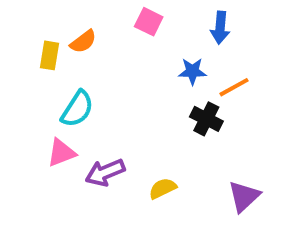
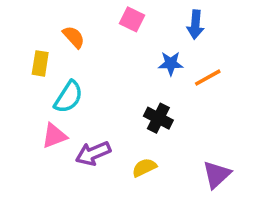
orange semicircle: (83, 42) -> (74, 37), turned -95
yellow rectangle: (49, 55) -> (40, 63), moved
black cross: (206, 119) -> (158, 118), moved

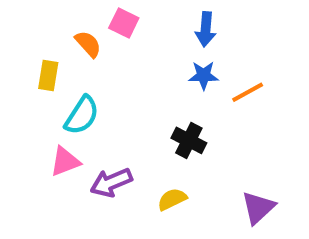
pink square: (132, 19) -> (124, 23), moved
blue arrow: (195, 25) -> (206, 29), moved

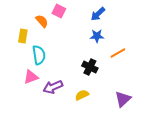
blue arrow: (206, 29) -> (98, 14), turned 42
orange line: (248, 92) -> (118, 53), moved
cyan semicircle: (82, 115) -> (39, 55), turned -42

